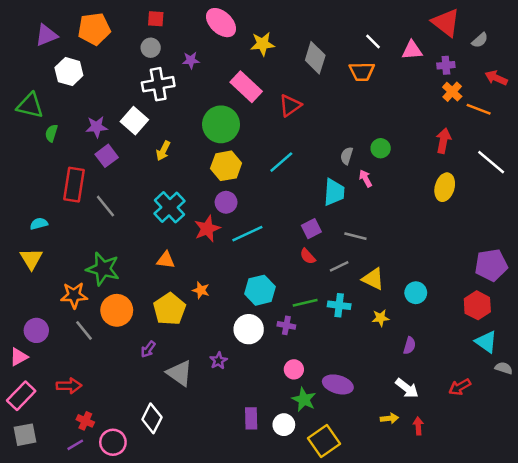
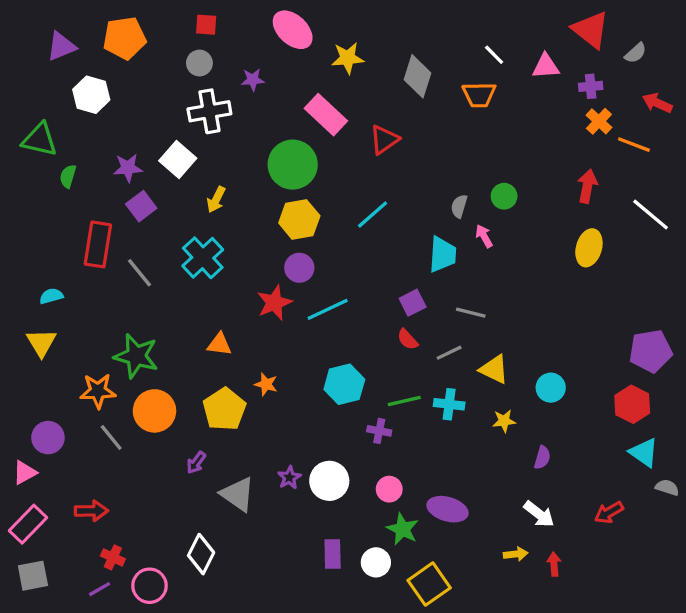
cyan cross: (169, 207) -> (203, 258), moved
white circle: (249, 329) -> (329, 481), moved

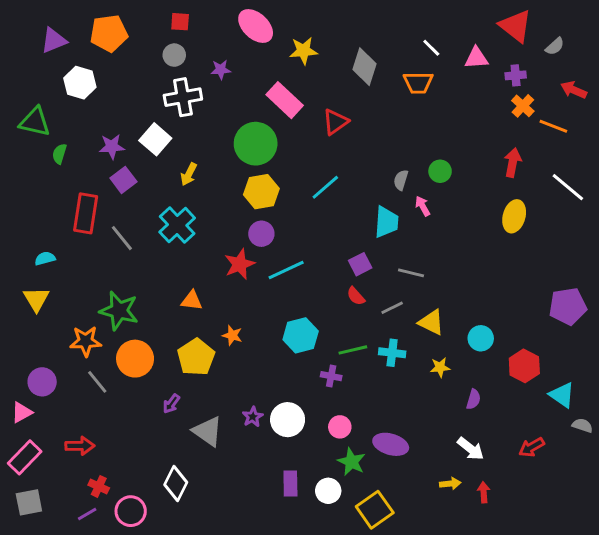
red hexagon: (632, 404) -> (524, 366), moved

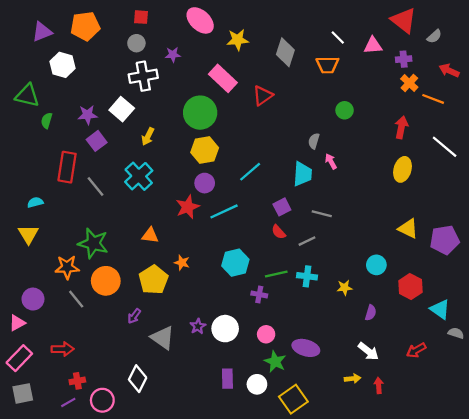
green circle: (440, 171) -> (345, 110), moved
cyan line: (325, 187) -> (250, 172), moved
yellow triangle: (431, 322) -> (408, 229), moved
red cross: (99, 486) -> (77, 381), turned -35

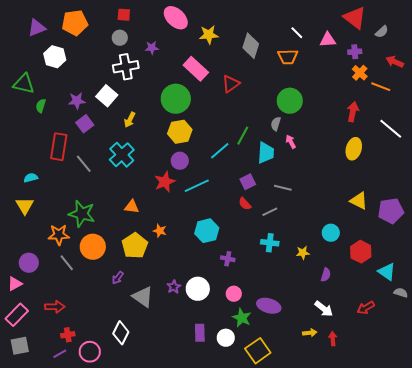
green circle: (345, 110) -> (290, 101), moved, size x1.6
green line: (276, 274) -> (243, 136), moved, turned -48

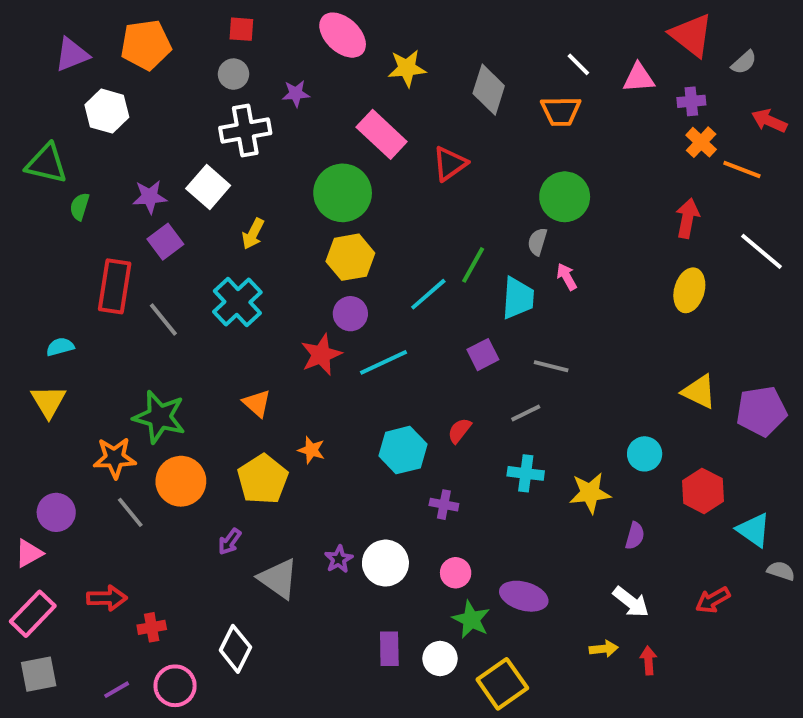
red semicircle: (245, 204) -> (459, 431), moved, turned 80
orange triangle: (132, 207) -> (257, 403), turned 35
yellow star: (303, 253) -> (590, 493), size x1.5
red cross: (68, 335) -> (152, 627), moved

